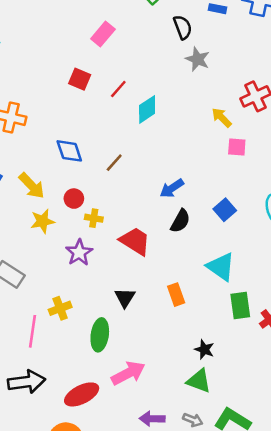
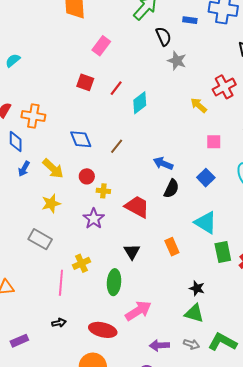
pink square: (237, 147) -> (214, 142), moved
blue arrow: (172, 188) -> (163, 163), turned 60
yellow star: (42, 221) -> (51, 203), moved
black arrow: (27, 382) -> (59, 323), size x0.5
red ellipse: (82, 394) -> (103, 330), turned 44

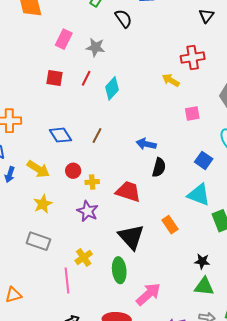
gray star: (177, 61) -> (95, 47), moved
red cross: (224, 87) -> (193, 57), turned 30
blue square: (206, 178) -> (204, 160), moved
black triangle: (132, 252) -> (131, 237), size x1.6

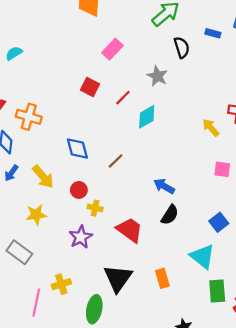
gray star: (95, 47) -> (157, 76), moved

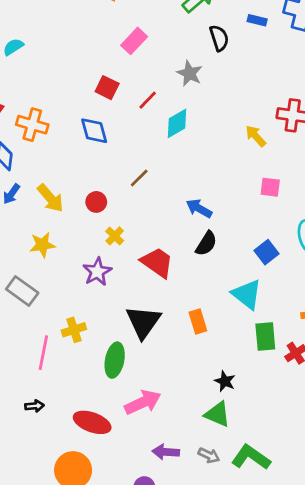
blue diamond: (77, 149) -> (94, 131), moved
red circle: (79, 190) -> (96, 202), moved
yellow cross: (95, 208) -> (115, 236), turned 32

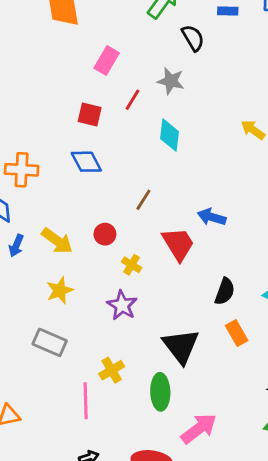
red line: (148, 100) -> (133, 100), moved
cyan diamond: (177, 123) -> (170, 135), turned -40
black semicircle: (206, 244) -> (225, 291), moved
red trapezoid: (157, 262) -> (178, 244), moved, turned 36

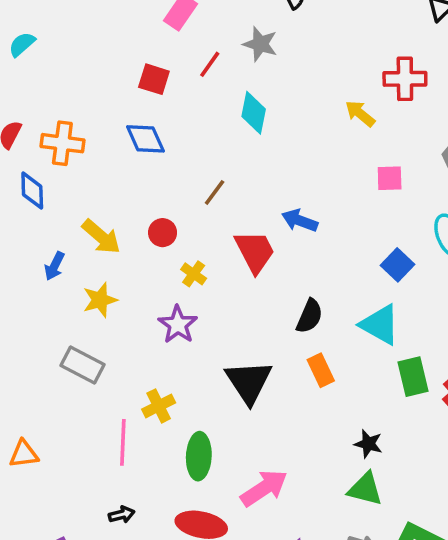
blue arrow: (16, 246) -> (55, 266), moved
green ellipse: (160, 392) -> (199, 456), moved

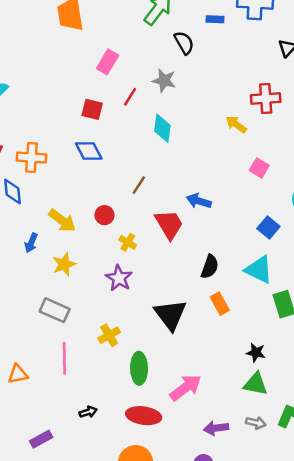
pink square: (390, 178) -> (259, 168), turned 36
pink line: (123, 442) -> (64, 358), moved

